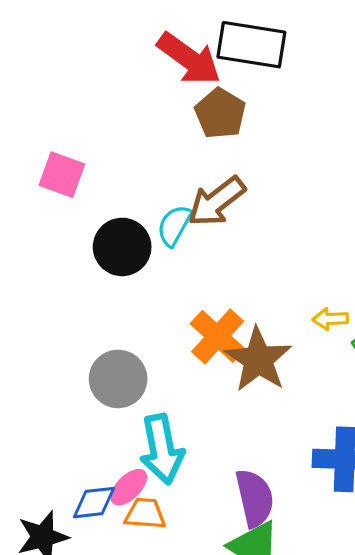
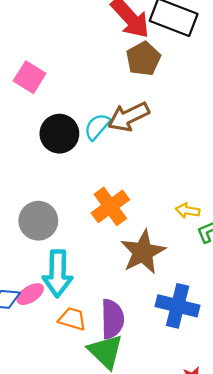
brown star: (258, 360) -> (143, 252), moved
orange trapezoid: (145, 514) -> (72, 319), moved

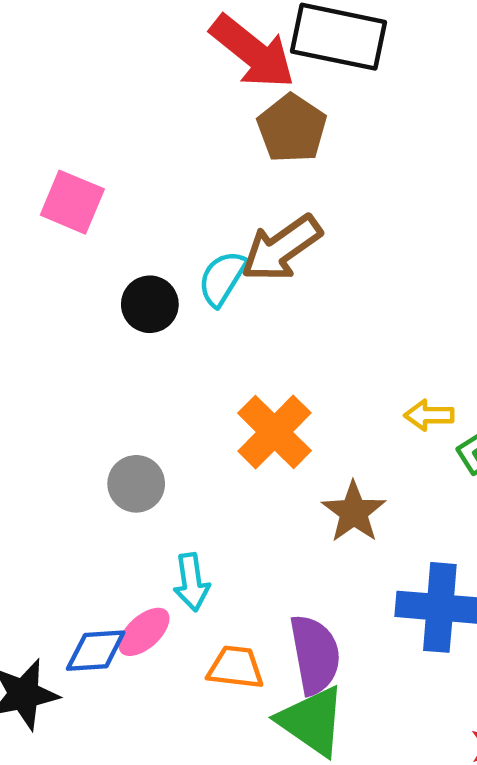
black circle: (59, 134) -> (150, 304), size x0.7
gray circle: (38, 221) -> (136, 484), size x0.7
brown star: (143, 252) -> (354, 512), size x0.7
cyan arrow: (58, 273) -> (192, 582), size x0.6

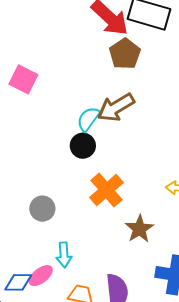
black circle: (150, 304) -> (83, 146), moved

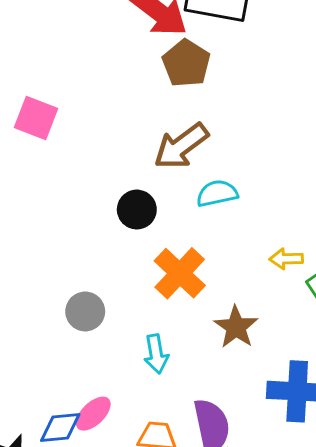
cyan semicircle: (88, 119) -> (217, 193), moved, turned 48
cyan arrow: (64, 255) -> (156, 354), moved

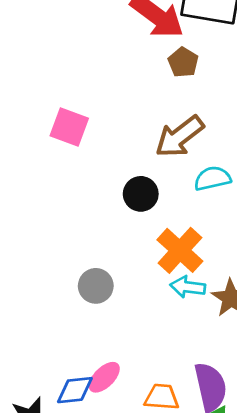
brown pentagon: (186, 63) -> (183, 62), size x0.7
pink square: (36, 118) -> (69, 127), moved
cyan arrow: (156, 354) -> (188, 287), moved, turned 108

